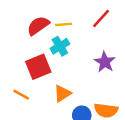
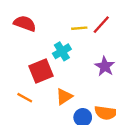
yellow line: (64, 24) -> (79, 28), moved
red semicircle: (38, 26) -> (25, 24), moved, turned 55

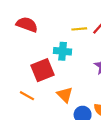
cyan cross: (62, 51) -> (63, 51), turned 36
orange triangle: (64, 97) -> (65, 95), turned -42

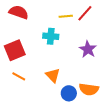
red square: (43, 70) -> (15, 50), moved

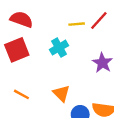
cyan cross: (51, 36) -> (59, 48), turned -35
red square: (15, 50) -> (17, 50), moved

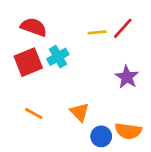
cyan cross: (59, 48) -> (58, 57), moved

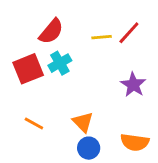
red semicircle: (34, 27) -> (51, 31), moved, turned 110
blue circle: (101, 136) -> (89, 148), moved

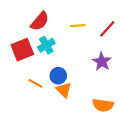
red line: (129, 33) -> (107, 29), moved
orange line: (34, 124) -> (35, 83), moved
blue circle: (89, 148) -> (58, 76), moved

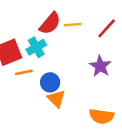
red semicircle: (40, 21) -> (50, 23), moved
orange line: (35, 83) -> (24, 72), moved, turned -40

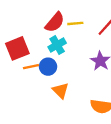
cyan cross: (36, 47) -> (57, 45), moved
blue circle: (50, 82) -> (48, 67), moved

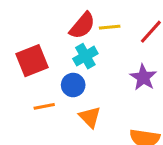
orange line: (31, 67) -> (44, 106), moved

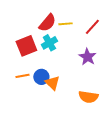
red square: (32, 61) -> (26, 46), moved
blue circle: (73, 85) -> (41, 77), moved

